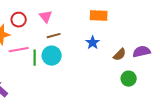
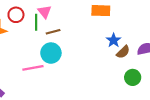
blue star: (93, 43) -> (114, 40), moved
pink line: (19, 50) -> (33, 68), moved
green line: (35, 58) -> (36, 22), moved

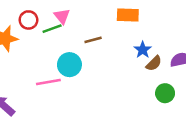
green line: (36, 22) -> (52, 29), turned 70
brown line: (53, 32) -> (93, 40), moved

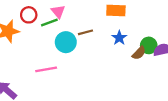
blue star: (143, 50) -> (119, 38), moved
cyan circle: (69, 65) -> (66, 42), moved
green circle: (165, 93) -> (149, 45), moved

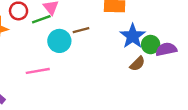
blue star: (119, 38) -> (133, 36), moved, size x1.5
brown semicircle: (139, 53) -> (137, 64), moved

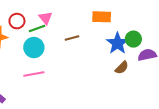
cyan circle: (59, 41) -> (34, 48), moved
green circle: (151, 45) -> (133, 39), moved

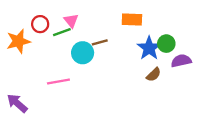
cyan circle: (34, 48) -> (83, 53), moved

